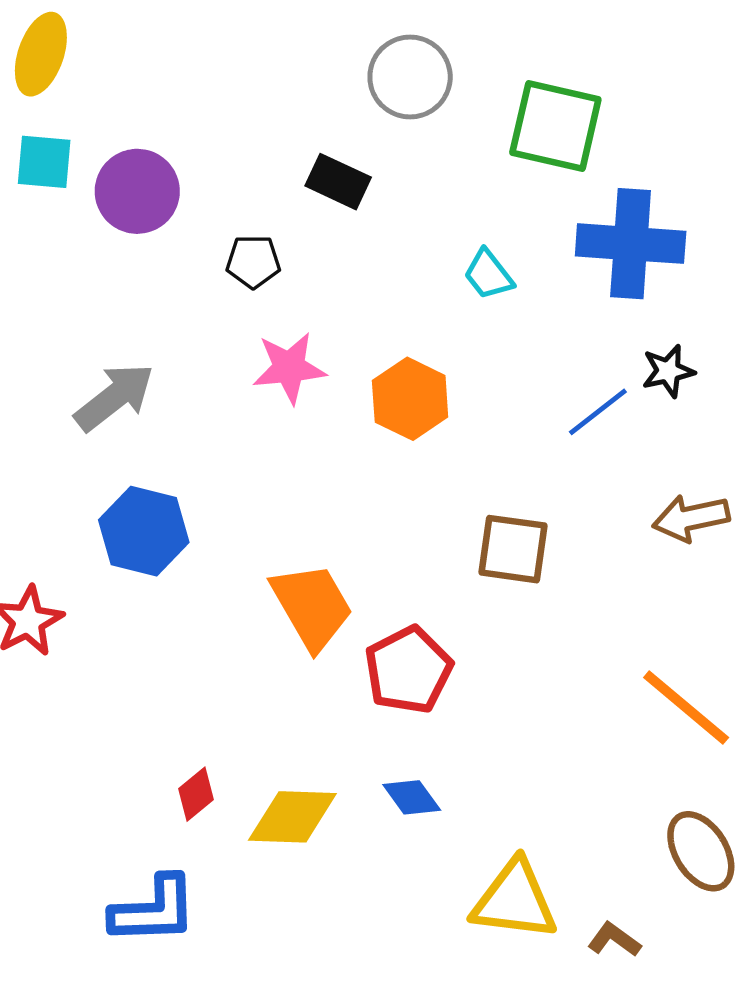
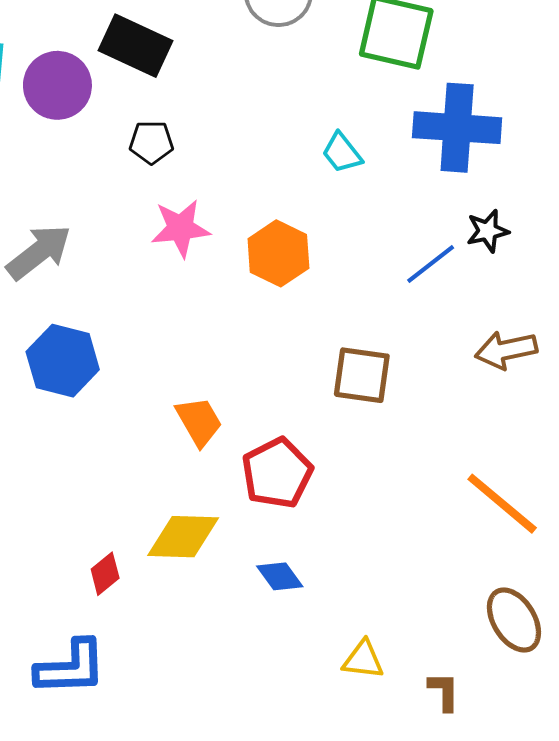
black rectangle: (338, 182) -> (136, 46), moved, size x1.4
orange trapezoid: (312, 606) -> (199, 421), size x0.7
yellow diamond: (292, 817) -> (183, 537), moved
yellow triangle: (515, 900) -> (363, 660), size x0.6
brown L-shape: (614, 939) -> (444, 691), turned 54

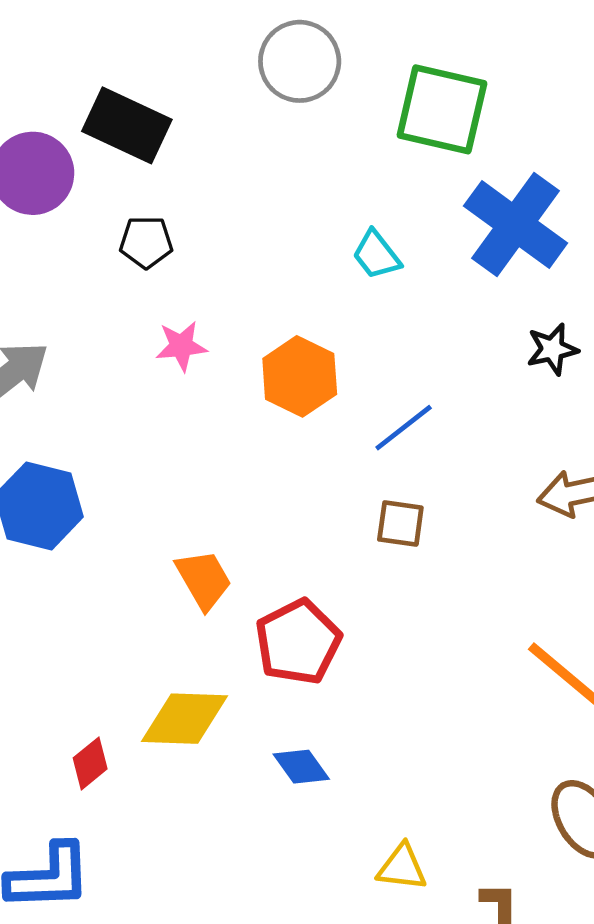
blue cross: (457, 128) -> (516, 224), turned 32
pink star: (180, 228) -> (181, 346), size x0.7
blue line: (431, 264) -> (404, 428), moved
brown square: (362, 375) -> (400, 524), size x0.7

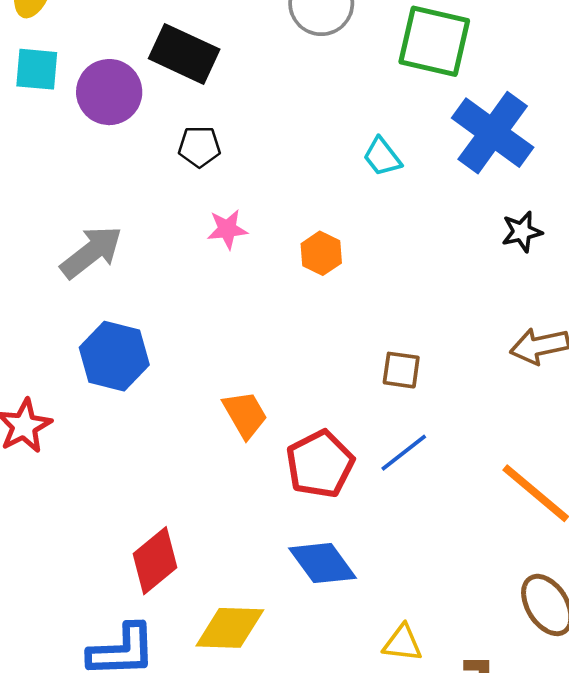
orange hexagon: (300, 376) -> (321, 253), size x0.7
blue line: (404, 428) -> (404, 453), moved
yellow diamond: (184, 719) -> (230, 628), moved
red diamond: (90, 763) -> (155, 561), size x1.6
blue diamond: (301, 767) -> (322, 563), size x1.5

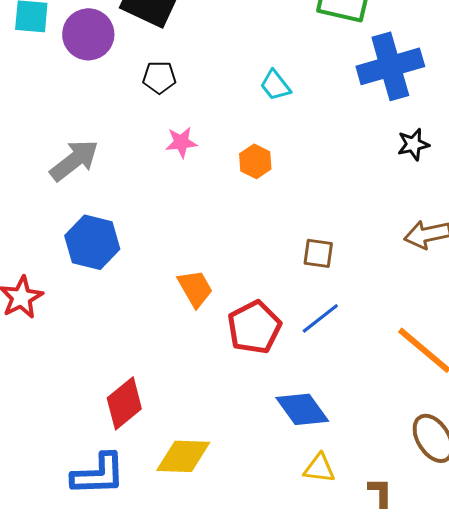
blue cross: (493, 133) -> (390, 66), turned 38
cyan trapezoid: (382, 157) -> (275, 85), moved
blue diamond: (322, 563) -> (302, 409), moved

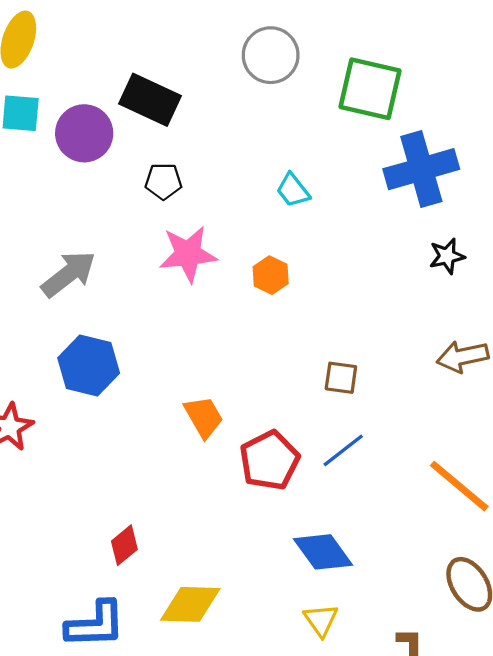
pink star: (181, 142) -> (188, 254), size x1.6
red diamond: (124, 403) -> (124, 545), size x0.7
yellow triangle: (319, 468) -> (321, 620), moved, turned 48

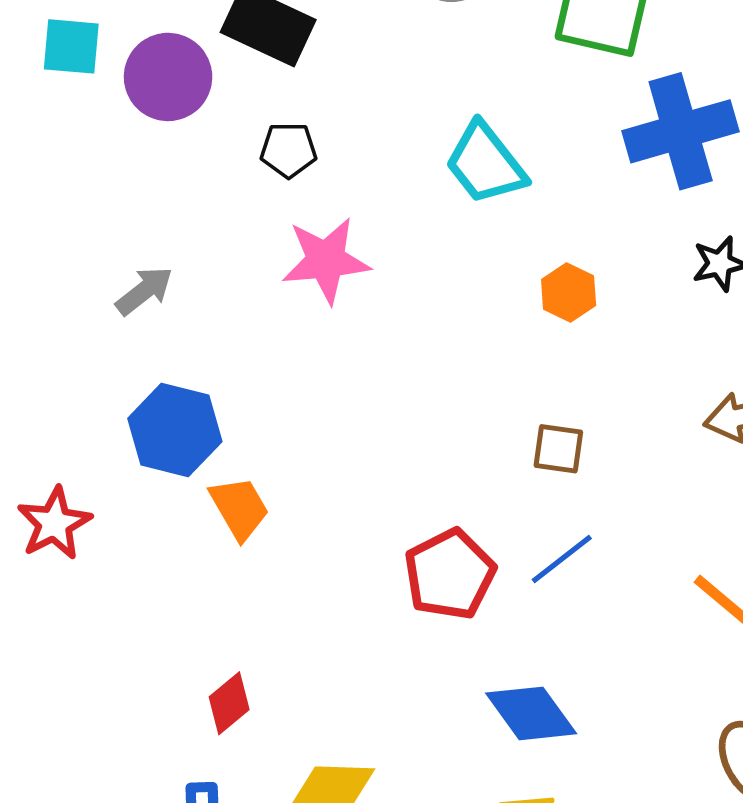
cyan trapezoid: (293, 190) -> (485, 164), size x1.6
gray arrow: (69, 274) -> (144, 291), size x0.7
orange hexagon: (271, 275) -> (569, 293), moved
orange trapezoid: (204, 417) -> (239, 508), moved

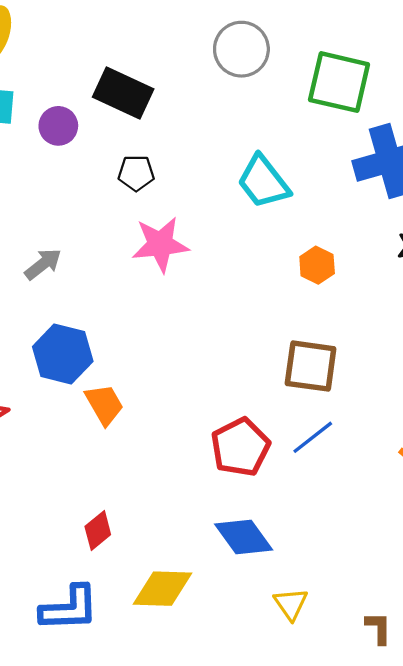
purple circle: (168, 77) -> (58, 126), size x0.7
brown square: (558, 449) -> (311, 366), size x1.6
blue diamond: (531, 713) -> (244, 537), moved

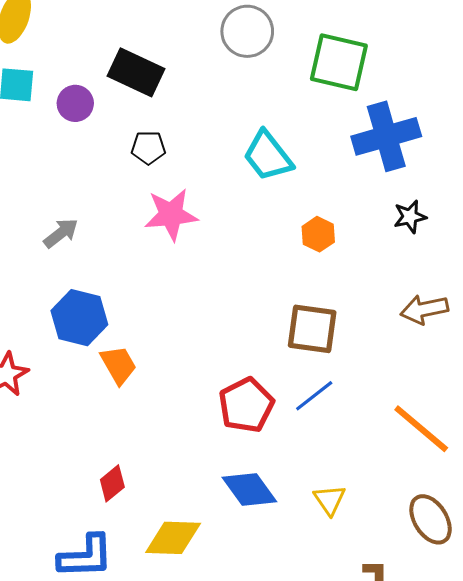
yellow triangle: (291, 604) -> (330, 500), moved

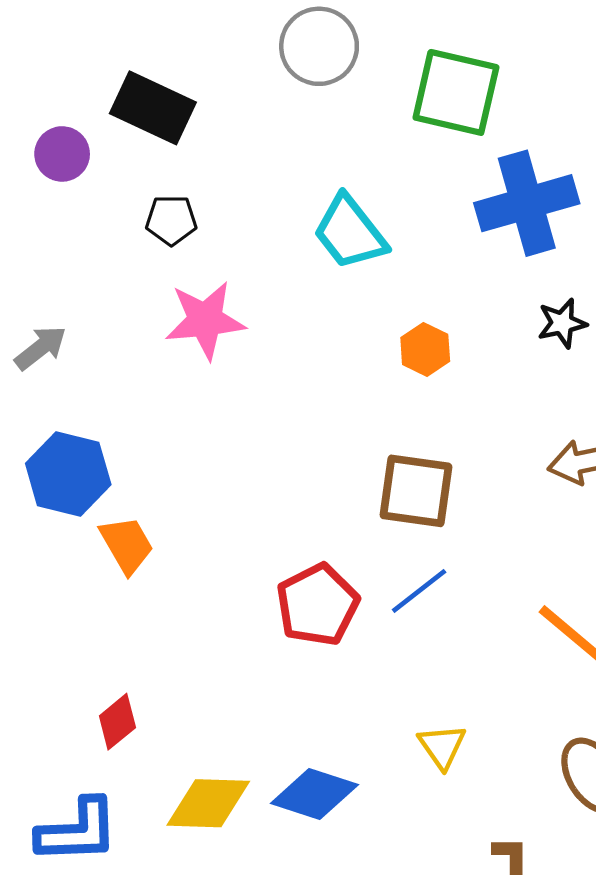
blue diamond: (249, 490) -> (314, 794), moved, turned -36

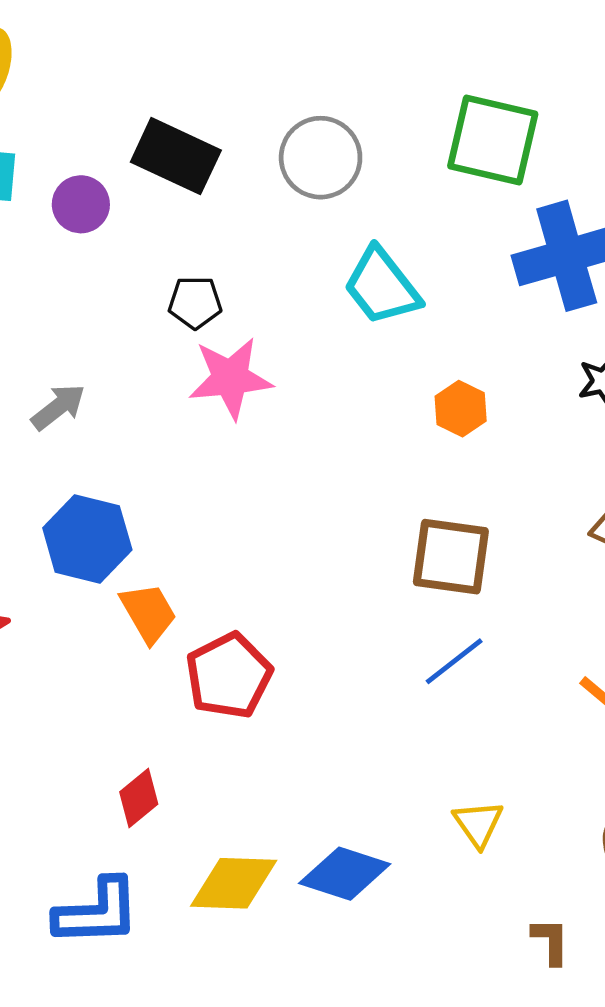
gray circle: (319, 46) -> (321, 158), moved
black pentagon: (171, 220) -> (195, 302), moved
red pentagon: (317, 605) -> (229, 676), moved

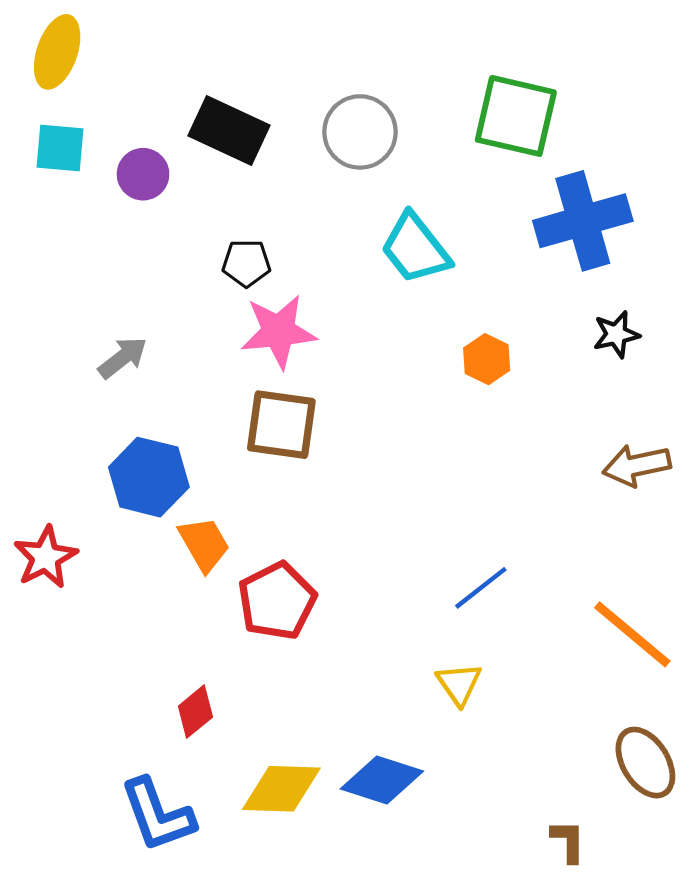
brown square: (451, 557) -> (281, 425), moved
yellow triangle: (478, 824) -> (459, 684), moved
blue L-shape: (97, 912) -> (158, 815), turned 72

